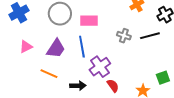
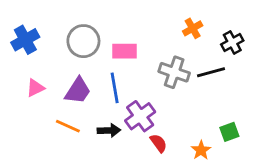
gray cross: (124, 36) -> (174, 72), size x1.5
black arrow: (78, 86) -> (109, 130), moved

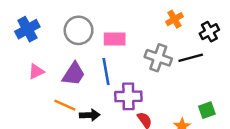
purple cross: (140, 116) -> (128, 96), turned 35
black arrow: (109, 130) -> (90, 115), moved

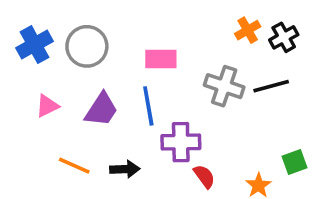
gray circle: (79, 30) -> (87, 46), moved
black cross: (209, 32) -> (284, 37), moved
orange line: (65, 105) -> (74, 166), moved

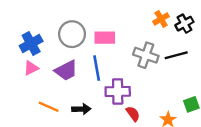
blue cross: (35, 45) -> (31, 44), moved
gray circle: (87, 46) -> (72, 34), moved
purple trapezoid: (101, 110) -> (66, 70), turned 30

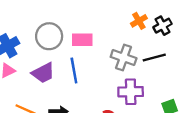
purple cross: (118, 92) -> (131, 92), moved

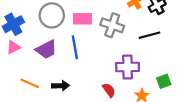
gray cross: (124, 58) -> (112, 25), moved

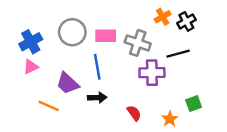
purple trapezoid: (46, 49) -> (68, 83), moved, turned 70
purple cross: (128, 67) -> (152, 73), moved
black arrow: (61, 86) -> (97, 98), moved

